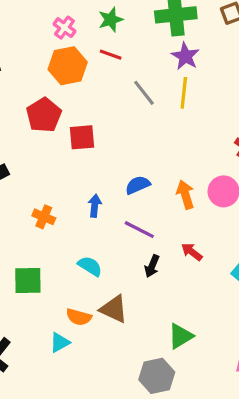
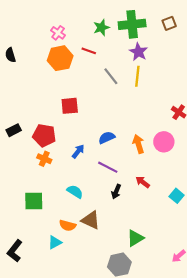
green star: (111, 20) -> (101, 28), moved
red pentagon: (44, 115) -> (44, 135), moved, turned -30
blue arrow: (95, 206) -> (78, 151), turned 32

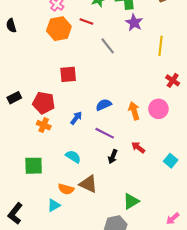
yellow line: (137, 76) -> (160, 46), moved

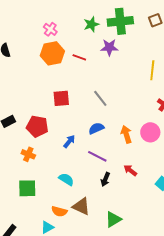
red line: (86, 22) -> (79, 57), moved
purple star: (134, 23) -> (109, 47), moved, turned -30
gray line: (108, 46) -> (100, 98), moved
orange cross: (44, 125) -> (28, 154), moved
green triangle: (131, 201) -> (113, 219), moved

